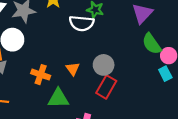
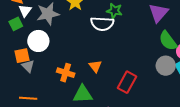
gray circle: (104, 65) -> (166, 66), moved

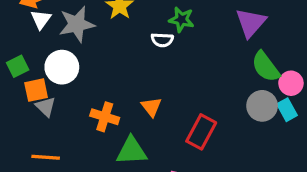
green square: (16, 24) -> (18, 66), moved
white semicircle: (102, 24) -> (162, 40), size x0.6

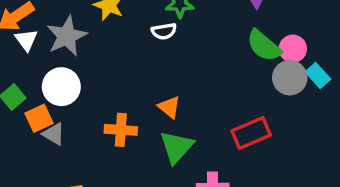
green semicircle: (266, 67) -> (264, 46), moved
pink circle: (291, 83) -> (293, 49), moved
red rectangle: (201, 132) -> (251, 133), moved, turned 52
green triangle: (132, 151) -> (177, 147), moved, turned -32

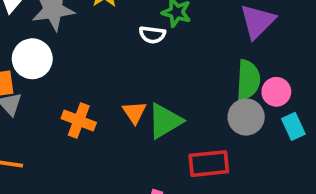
green semicircle: (264, 46) -> (248, 80), turned -144
gray circle: (290, 78) -> (246, 117), moved
green triangle: (177, 147) -> (165, 121), moved

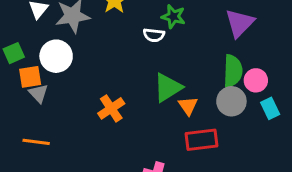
orange triangle: (134, 112) -> (188, 106), moved
orange cross: (79, 120) -> (111, 108), moved, turned 36
green triangle: (165, 121) -> (168, 88), moved

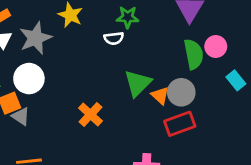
pink circle: (256, 80) -> (216, 47), moved
gray circle: (231, 101) -> (181, 92), moved

